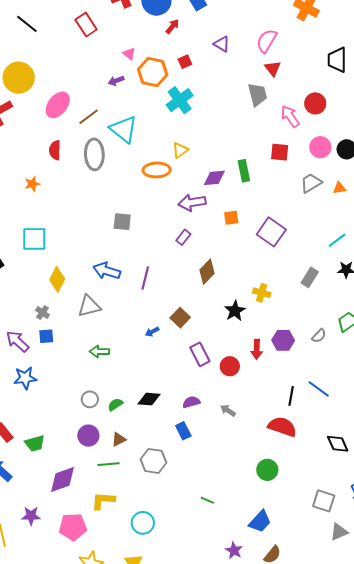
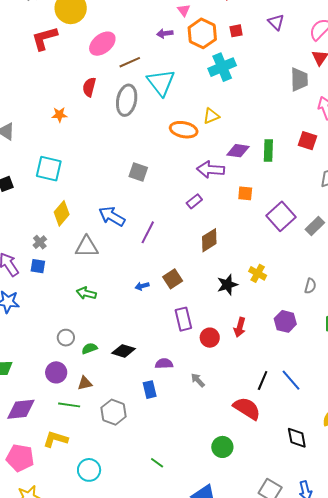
gray rectangle: (310, 277) -> (315, 226), moved
gray semicircle: (319, 336) -> (310, 286), moved, turned -42
purple hexagon: (283, 340) -> (285, 321), moved

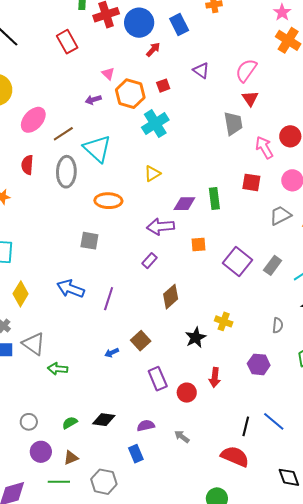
orange ellipse: (184, 130) -> (108, 201), moved
gray triangle: (87, 247) -> (34, 344), moved, turned 45
gray circle: (66, 338) -> (29, 422), moved

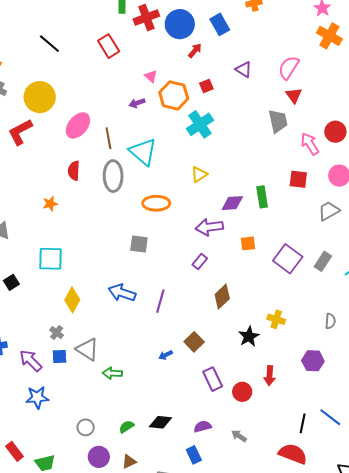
brown line: (63, 134) -> (108, 138), turned -65

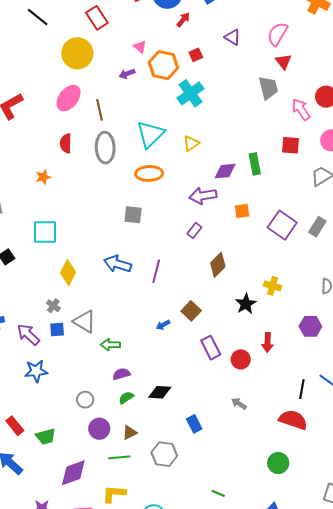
yellow circle: (40, 97) -> (77, 53), moved
cyan triangle: (143, 152) -> (150, 134), moved, turned 36
purple semicircle: (203, 426) -> (121, 374), moved

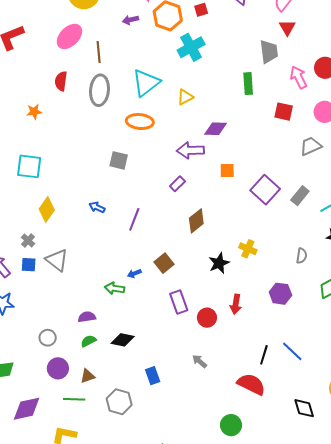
green rectangle: (255, 164) -> (248, 84), moved
blue arrow: (118, 264) -> (97, 207), size x0.6
green arrow: (110, 345) -> (114, 288), moved

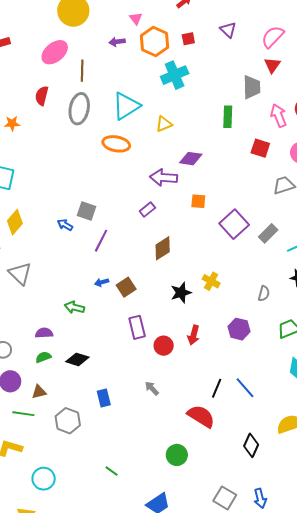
gray square: (119, 160) -> (86, 211), moved
blue arrow: (134, 273) -> (102, 282), moved
black diamond: (304, 408) -> (251, 445), turned 35

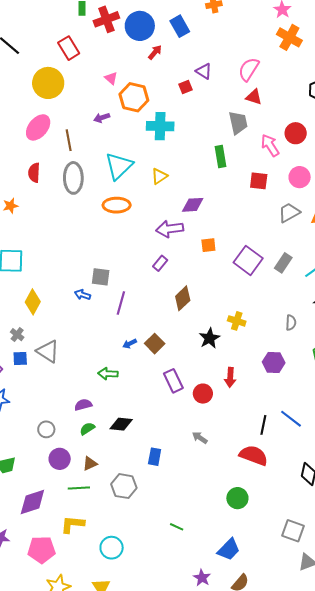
red square: (188, 39) -> (185, 87), moved
purple arrow: (117, 42) -> (102, 118), moved
red triangle: (272, 65) -> (254, 97), turned -36
cyan cross: (175, 75) -> (160, 126), turned 36
blue rectangle: (104, 398) -> (155, 457), turned 36

